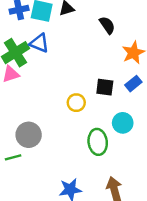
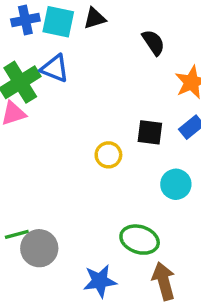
gray circle: (29, 135) -> (39, 248), moved
green ellipse: (98, 142) -> (140, 240), moved, turned -65

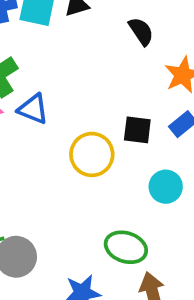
blue triangle: (55, 68) -> (33, 109), moved
yellow circle: (108, 155) -> (92, 154), size x1.5

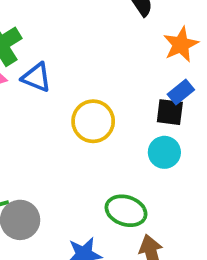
black square: (137, 130) -> (170, 112), moved

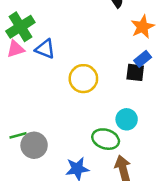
cyan circle: (164, 152) -> (127, 119), moved

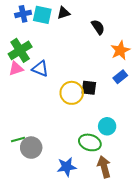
black square: (135, 72) -> (89, 88), moved

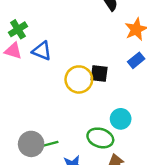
green cross: (20, 50) -> (18, 29), size x0.7
pink triangle: (16, 69) -> (13, 51), turned 35
green line: (18, 139) -> (50, 144), moved

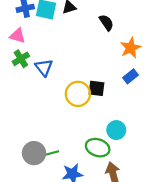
green cross: (18, 29) -> (21, 59), moved
pink triangle: (13, 51) -> (18, 36), moved
blue triangle: (42, 51) -> (44, 68), turned 30

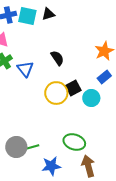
black semicircle: (106, 23) -> (57, 58), moved
black square: (97, 88) -> (73, 88), turned -35
cyan circle: (116, 130) -> (91, 98), moved

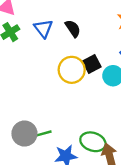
blue triangle: (25, 69) -> (43, 29), moved
green ellipse: (74, 142) -> (93, 142), moved

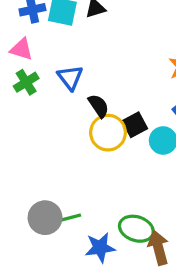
black semicircle: (73, 29) -> (99, 106), moved

